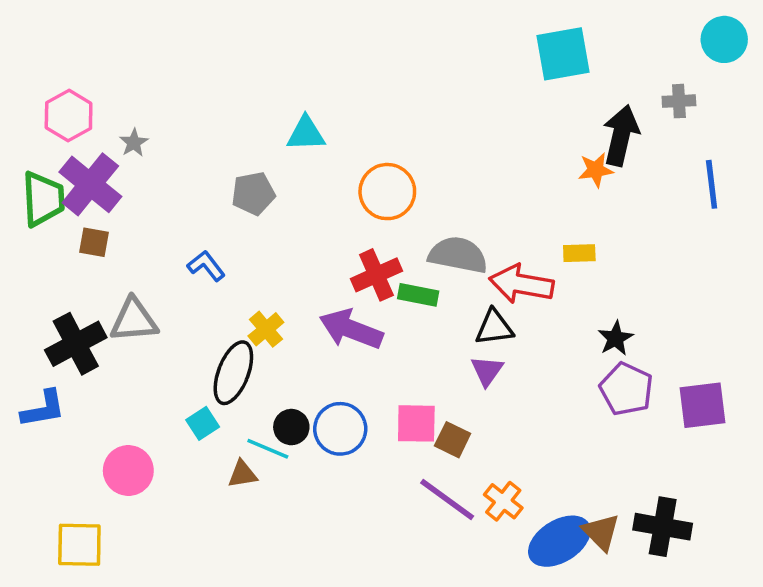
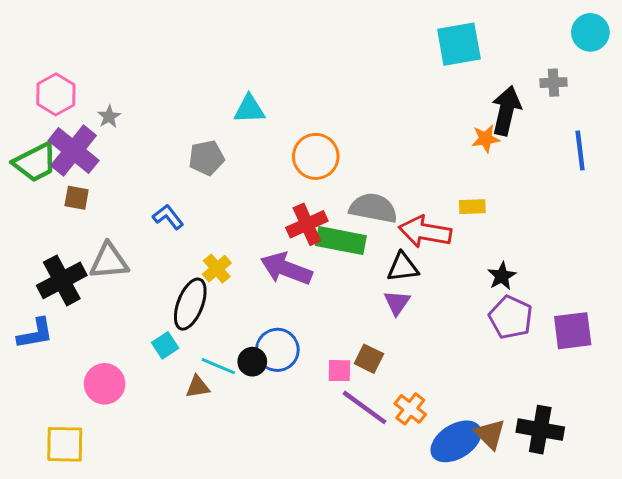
green trapezoid: (43, 199) -> (35, 162), turned 66
green rectangle: (418, 295) -> (341, 241), size x1.5
pink square: (416, 423) -> (339, 371), moved, size x0.7
black circle: (291, 427) -> (252, 362), moved

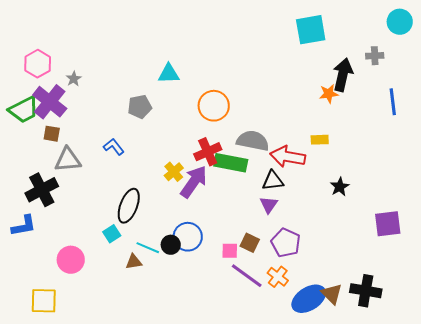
gray triangle: (109, 261) -> (68, 160), moved
yellow cross: (217, 269) -> (174, 172), moved
purple arrow: (286, 269) -> (194, 182), turned 104
purple pentagon: (511, 317) -> (286, 243), moved

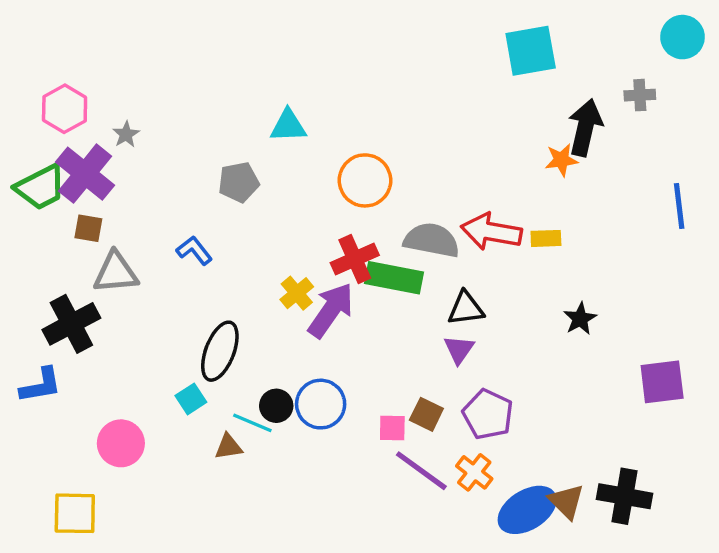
blue line: (393, 102) -> (679, 206), moved
red arrow: (288, 157) -> (491, 232), moved
black circle: (171, 245) -> (276, 406), moved

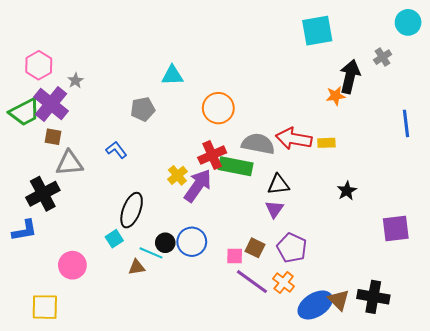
gray cross: (640, 95) -> (383, 57), turned -30

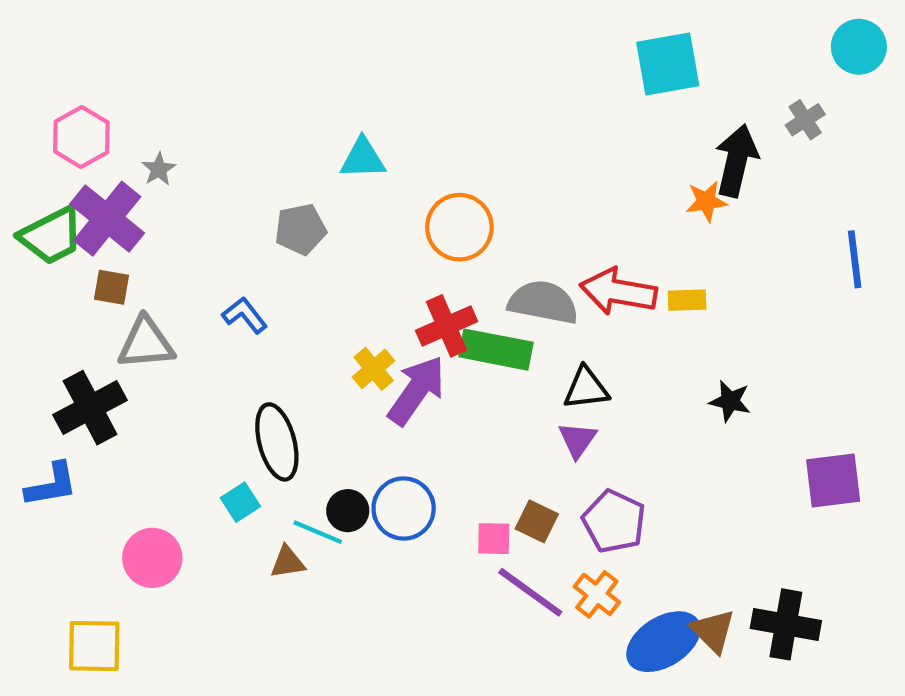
black star: (347, 191) -> (730, 401), turned -30
black ellipse: (132, 210) -> (277, 442), turned -36

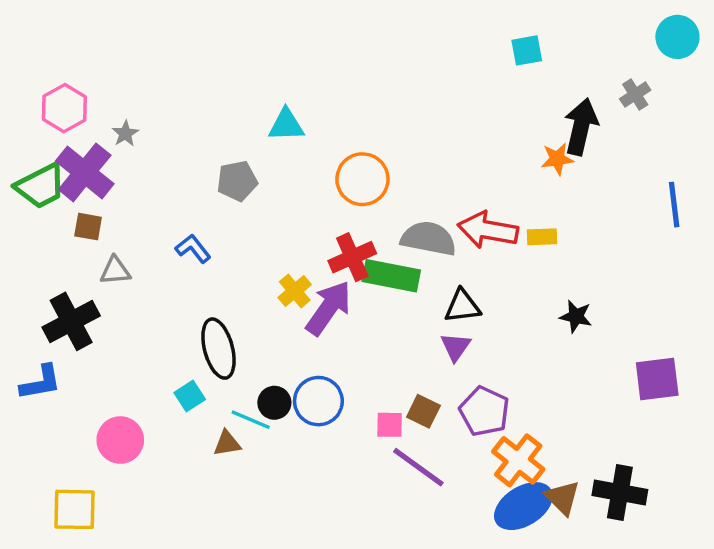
cyan square: (668, 64) -> (527, 50), size x0.6
gray triangle: (146, 343) -> (115, 271), size x0.7
orange cross: (597, 594) -> (518, 460), moved, size x1.4

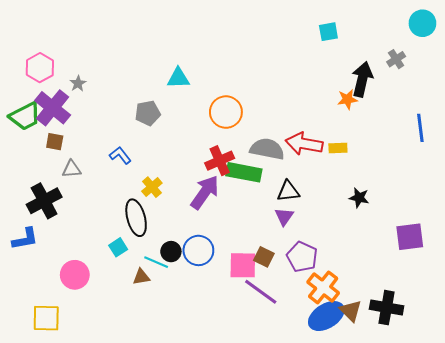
yellow cross: (295, 291) -> (152, 187), moved
pink square: (390, 425) -> (243, 265), size x1.6

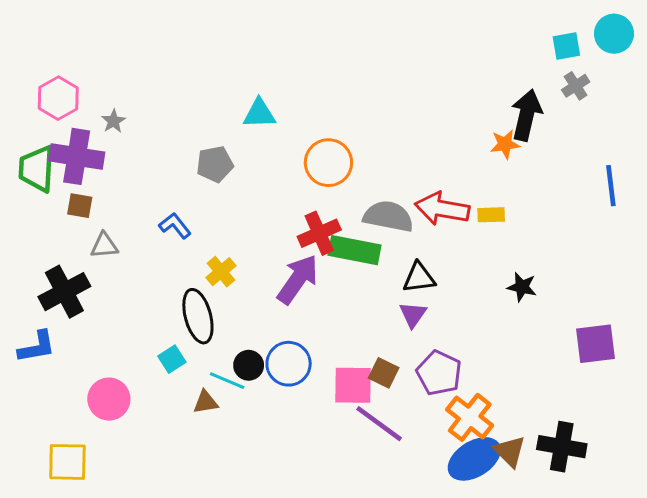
cyan square: (328, 32) -> (566, 46), moved
purple cross: (53, 108) -> (77, 156), turned -30
green trapezoid: (25, 116) -> (37, 169), turned 120

